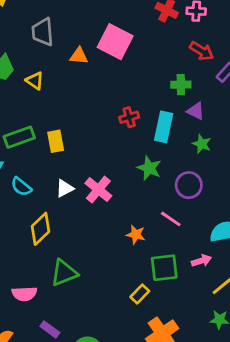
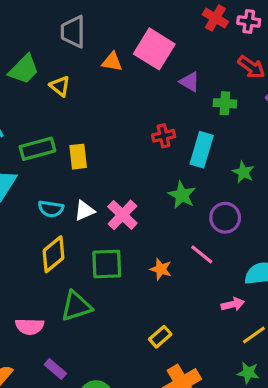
purple triangle: (196, 111) -> (190, 82), moved
cyan semicircle: (21, 187) -> (51, 209), moved, turned -35
green square: (164, 268) -> (107, 264), moved

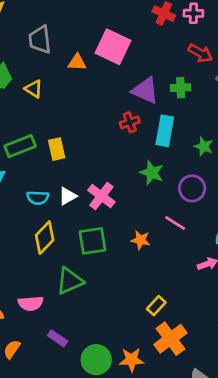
purple triangle: (190, 82) -> (145, 90), moved, size x1.5
yellow rectangle: (160, 337) -> (156, 306), moved

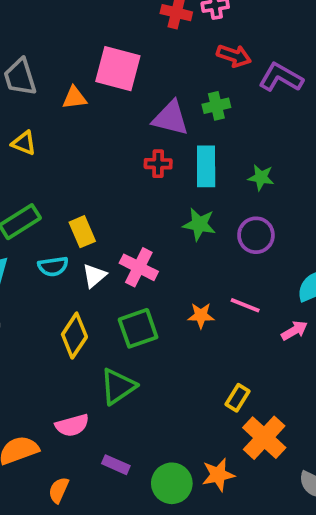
red cross: (130, 122) -> (158, 164), turned 30
yellow rectangle: (57, 149) -> (82, 232), moved
cyan semicircle: (38, 198) -> (53, 266), moved
pink line: (175, 223) -> (245, 305), moved

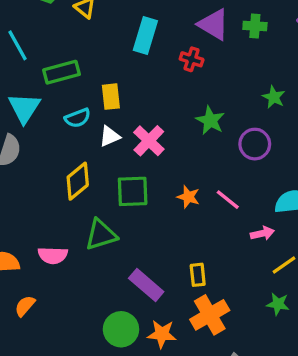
cyan rectangle: (206, 166) -> (145, 35), moved
cyan semicircle: (53, 266) -> (78, 118), turned -30
yellow rectangle: (238, 398) -> (198, 275), turned -55
purple rectangle: (116, 465) -> (146, 285), moved, size x1.5

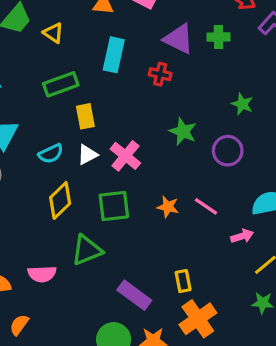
green rectangle: (61, 72) -> (61, 84), moved
cyan semicircle: (78, 118) -> (51, 154), moved

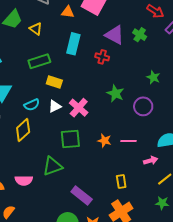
green cross: (219, 37) -> (140, 35), turned 32
yellow rectangle: (85, 116) -> (54, 82), turned -63
yellow diamond: (60, 200) -> (23, 130), moved
pink line: (206, 206) -> (128, 141), turned -35
yellow rectangle: (183, 281) -> (121, 182), moved

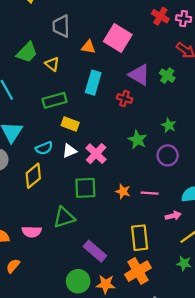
green star: (153, 77) -> (169, 125), moved
yellow rectangle: (121, 182) -> (140, 238), size x1.6

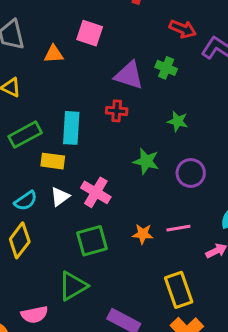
pink square: (118, 38) -> (90, 33), size x0.7
cyan rectangle: (93, 83) -> (71, 128), moved
green star: (169, 125) -> (178, 121), moved

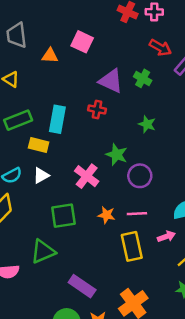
purple circle: (191, 173) -> (140, 176), moved
pink cross: (96, 192) -> (87, 176), moved
yellow rectangle: (179, 290) -> (132, 246), moved

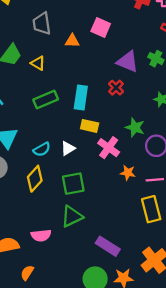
red cross: (97, 109) -> (116, 88), turned 35
yellow rectangle: (39, 145) -> (90, 126), moved
orange star: (107, 215) -> (128, 173), moved
green square: (63, 216) -> (73, 184), moved

